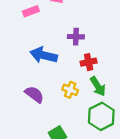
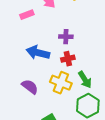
red cross: (89, 62) -> (68, 59), moved
yellow cross: (70, 90) -> (61, 83), size x1.5

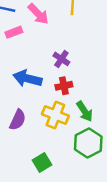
purple cross: (66, 37) -> (61, 59), turned 32
purple semicircle: (30, 87) -> (18, 120), turned 78

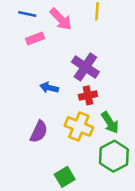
purple cross: (61, 59) -> (85, 67), size x1.5
blue arrow: (27, 78) -> (49, 88), size x0.6

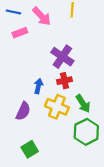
blue arrow: (49, 88) -> (38, 86), moved, turned 88
green square: (65, 177) -> (30, 149), moved

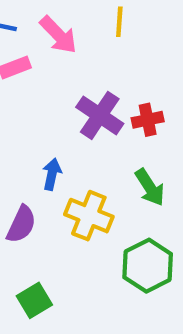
red cross: (65, 81) -> (148, 120), moved
green arrow: (83, 103) -> (150, 187), moved

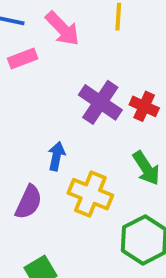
red cross: (148, 120) -> (144, 106), turned 36

